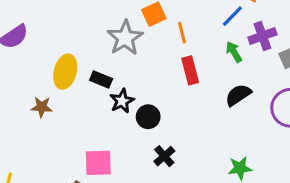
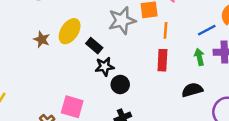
brown star: (42, 107) -> (42, 39), moved

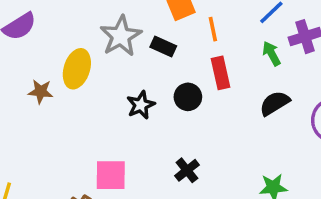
gray star: (122, 20) -> (121, 36), moved
black rectangle: (94, 46) -> (163, 47), moved
black circle: (120, 85) -> (188, 97), moved

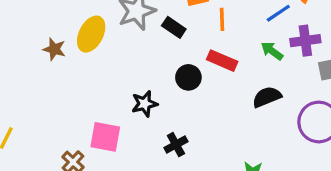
green arrow: (272, 54) -> (272, 51), turned -35
red rectangle: (220, 73) -> (222, 61), turned -64
black star: (141, 105) -> (145, 104), moved

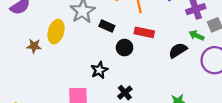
black rectangle: (174, 27) -> (107, 26), moved
green arrow: (272, 51) -> (196, 35), moved

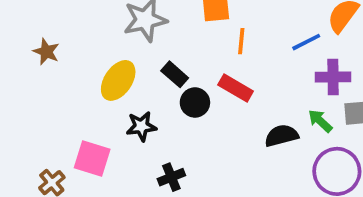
black rectangle: (107, 26) -> (175, 74), moved
yellow ellipse: (56, 32) -> (118, 80), moved

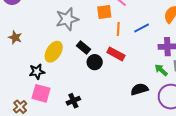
blue line: (306, 42) -> (142, 28), moved
black star: (141, 126) -> (37, 72), moved
black semicircle: (281, 136) -> (139, 89), moved
black cross: (171, 177) -> (73, 101), moved

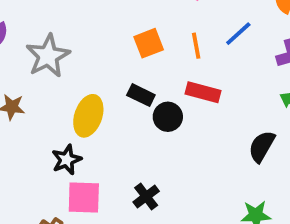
orange square: (104, 12) -> (149, 43), moved
gray star: (67, 19) -> (48, 56), moved
black semicircle: (139, 89) -> (262, 146), turned -30

